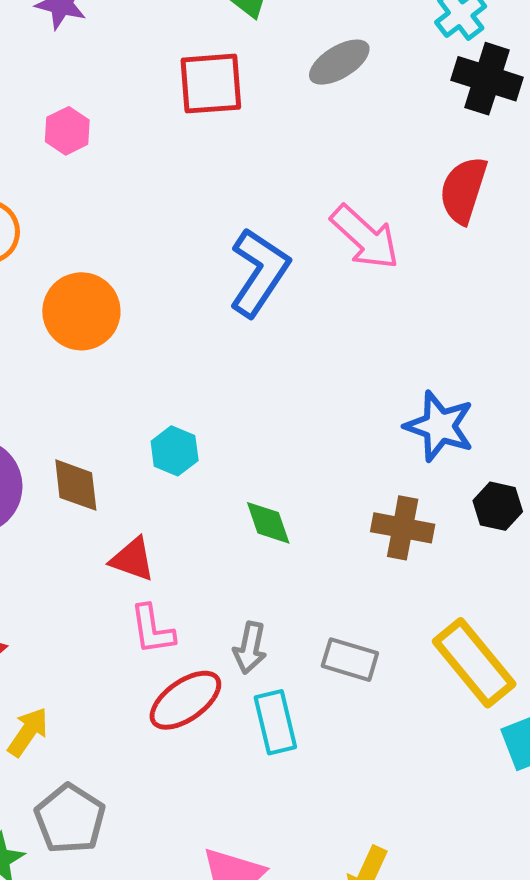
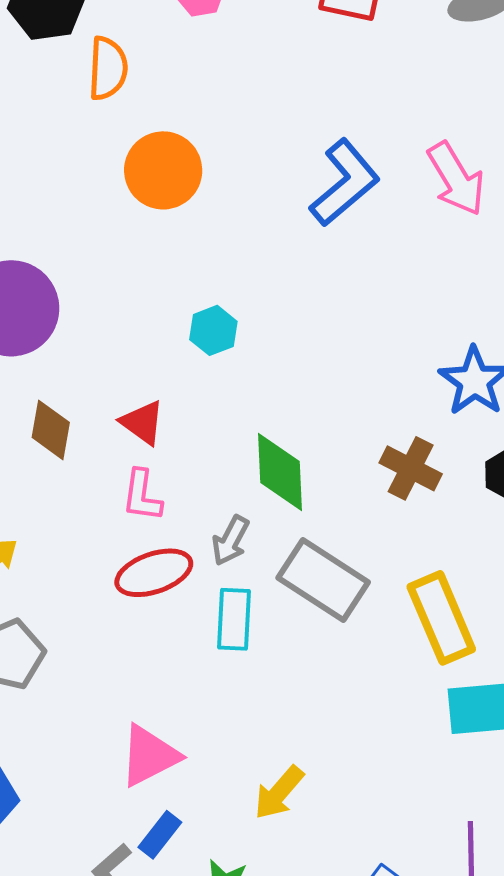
brown diamond: (76, 485) -> (51, 430), moved
green diamond: (268, 523) -> (280, 472), moved, size x1.5
gray rectangle: (350, 660) -> (323, 580), size x1.6

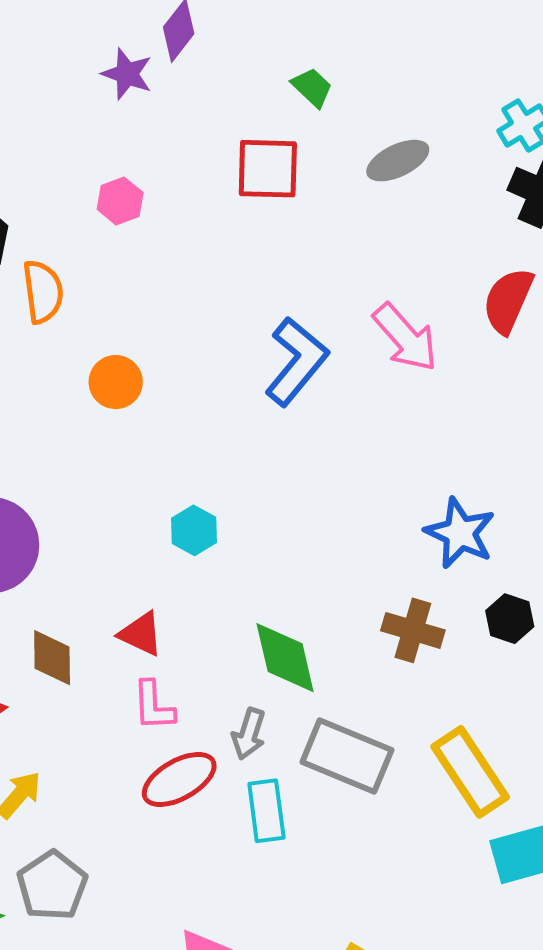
orange circle: (163, 170) -> (116, 382), size x0.7

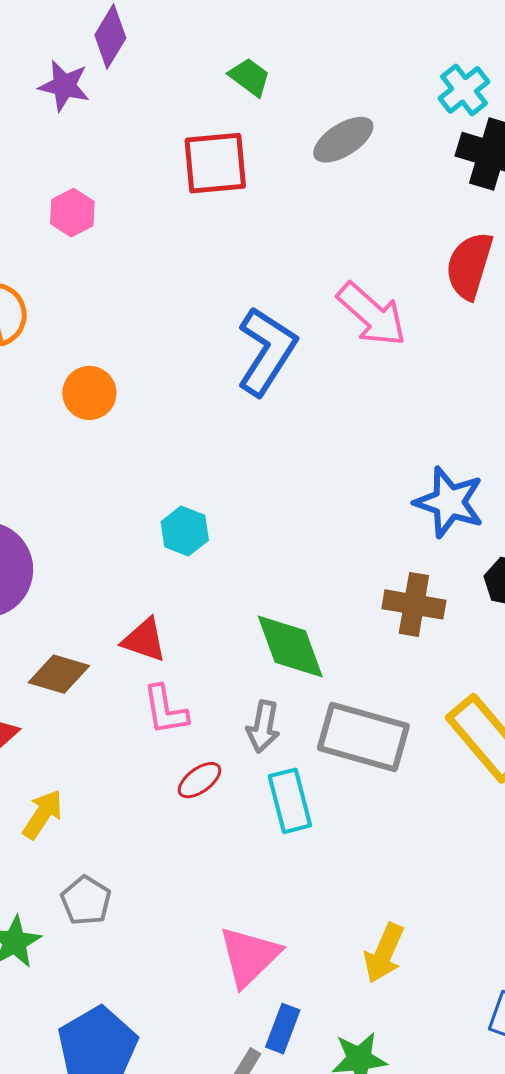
brown diamond: (52, 658) -> (59, 674), turned -66
red ellipse: (179, 779) -> (200, 780), size x0.6
gray pentagon: (52, 886) -> (86, 901), size x0.7

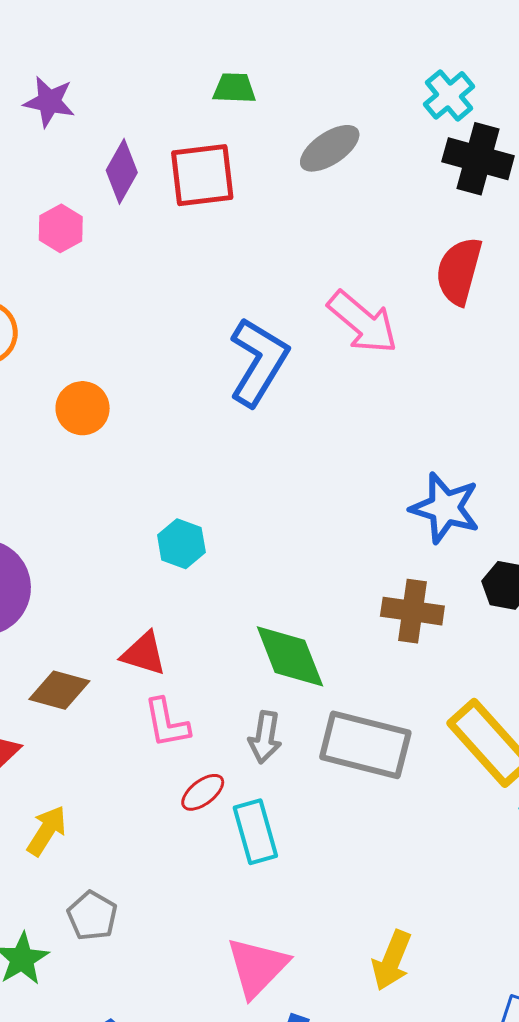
purple diamond: (110, 36) -> (122, 171), moved
green trapezoid: (250, 77) -> (234, 88), turned -33
cyan rectangle: (290, 801) -> (255, 832), moved

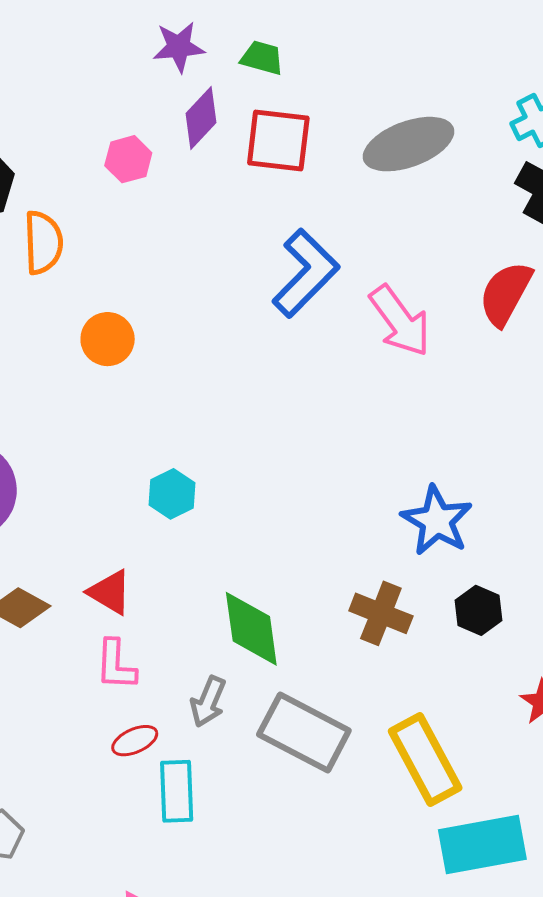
green trapezoid: (234, 88) -> (262, 58), moved
purple star: (49, 102) -> (179, 47), moved, turned -30
gray ellipse: (330, 148) -> (409, 144), size x1.4
blue L-shape: (258, 362) -> (306, 273), moved

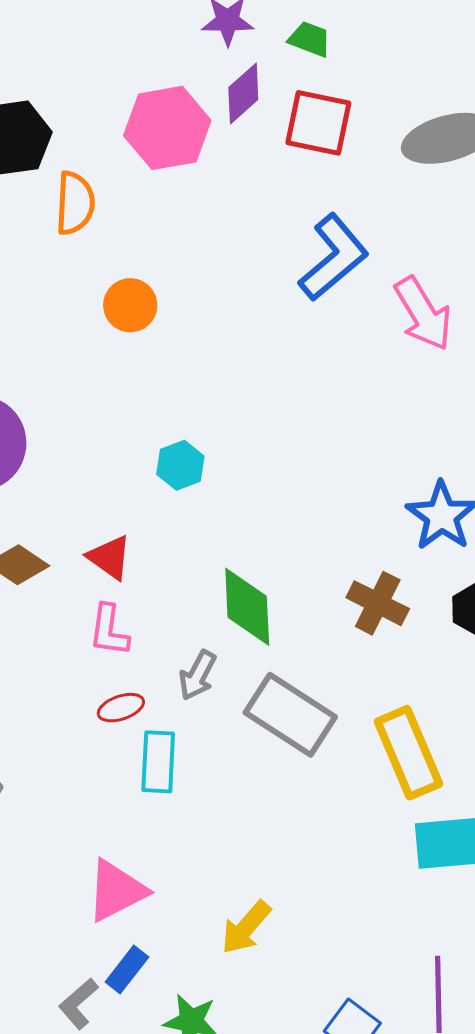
pink hexagon: (128, 159) -> (167, 128), size x1.8

